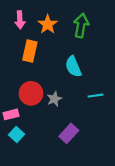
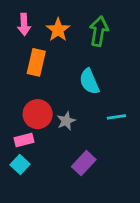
pink rectangle: (11, 114) -> (24, 140), moved

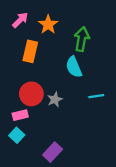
pink arrow: (24, 24) -> (20, 20), turned -132
green arrow: (99, 31) -> (82, 39), moved
purple rectangle: (84, 163) -> (53, 152), moved

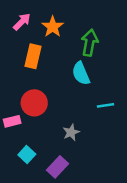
gray star: (55, 99) -> (71, 132), moved
pink rectangle: (20, 115) -> (12, 121), moved
cyan square: (17, 135) -> (27, 155), moved

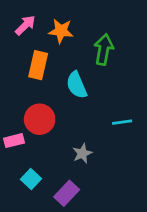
orange star: (53, 27) -> (61, 31), turned -30
cyan semicircle: (81, 73) -> (77, 85), moved

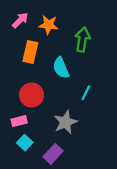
cyan line: (122, 122) -> (86, 93), moved, turned -56
pink rectangle: (14, 141) -> (19, 121), moved
gray star: (82, 153) -> (66, 122), size x1.5

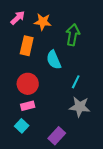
pink rectangle: (19, 121) -> (28, 106), moved
gray star: (66, 122) -> (80, 107), moved, turned 30
purple rectangle: (53, 154) -> (57, 136), moved

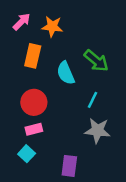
green arrow: (73, 35) -> (96, 61), moved, turned 120
purple rectangle: (57, 136) -> (69, 166), turned -36

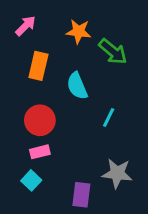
orange star: (52, 27) -> (79, 31), moved
green arrow: (96, 61) -> (113, 52), moved
gray star: (97, 130) -> (117, 173), moved

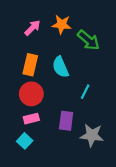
pink arrow: (26, 26) -> (32, 28), moved
orange rectangle: (38, 66) -> (30, 65), moved
purple rectangle: (81, 195) -> (66, 121), moved

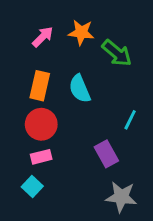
cyan line: (85, 92) -> (130, 120), moved
purple rectangle: (66, 121) -> (106, 154), moved, turned -36
gray star: (92, 135) -> (121, 197), moved

